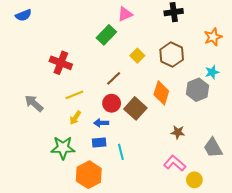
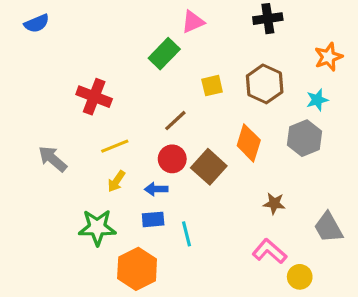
yellow square: (137, 56) -> (212, 86), turned 32
cyan star: (212, 72) -> (317, 100), moved

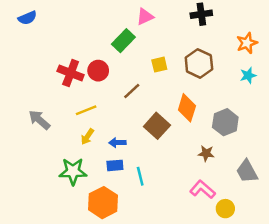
cyan star: (317, 100) -> (248, 75), moved
gray hexagon: (304, 138) -> (225, 122), moved
red circle: (172, 159) -> (98, 71), moved

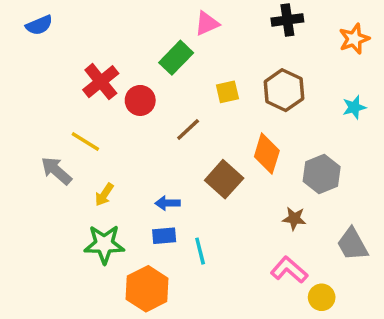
orange star: (247, 43) -> (354, 39), moved
red cross: (71, 73) -> (101, 82), moved, turned 30
yellow line: (86, 110) -> (85, 142), moved, turned 54
yellow arrow: (87, 137) -> (104, 195), moved

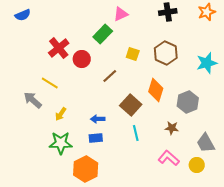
orange star: (354, 39) -> (207, 12), moved
yellow square: (227, 92) -> (133, 54), turned 32
cyan star: (354, 107) -> (207, 63), size x1.5
cyan line: (200, 251) -> (136, 133), moved
yellow circle: (322, 297) -> (197, 165), moved

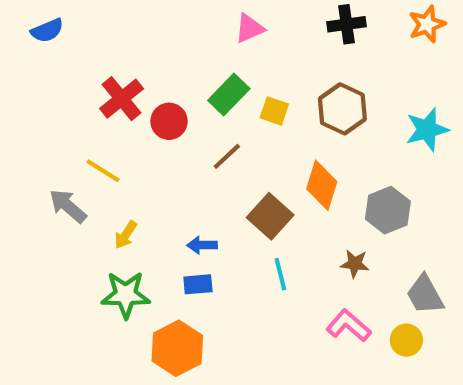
green rectangle: (103, 34) -> (229, 94), moved

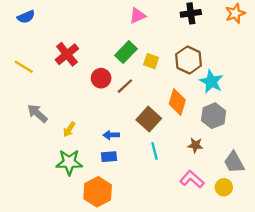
red circle: (169, 121) -> (101, 78), moved
cyan star: (427, 130) -> (211, 82), moved, turned -30
yellow line: (103, 171) -> (24, 67), moved

